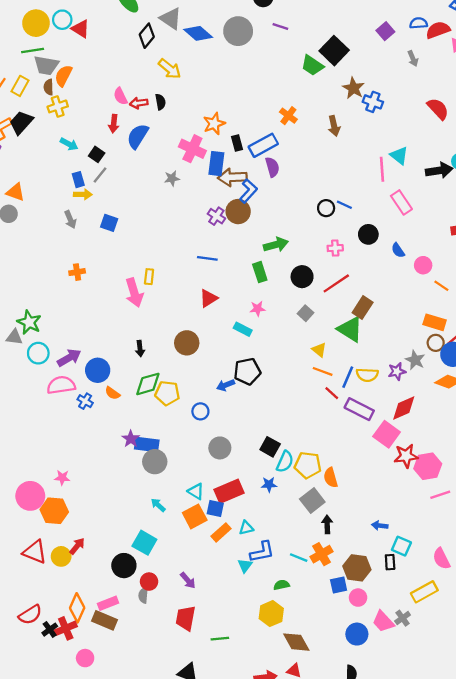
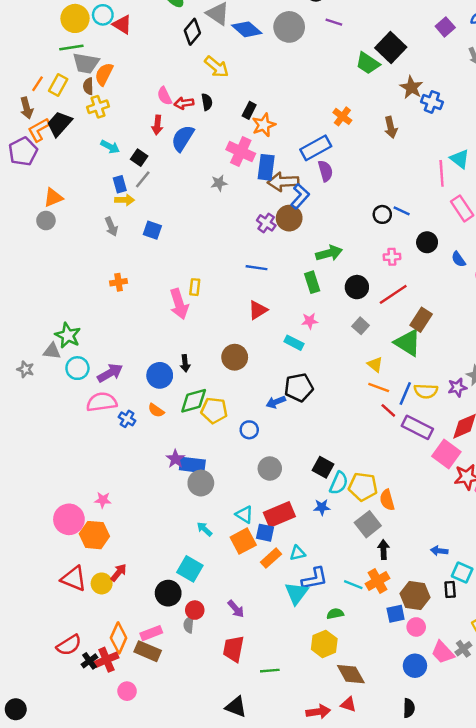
black rectangle: (237, 143) -> (249, 110), moved, turned 42
orange triangle: (15, 192) -> (53, 198), turned -42
blue circle: (98, 370) -> (160, 375), moved
cyan triangle: (245, 566) -> (296, 593), size x1.5

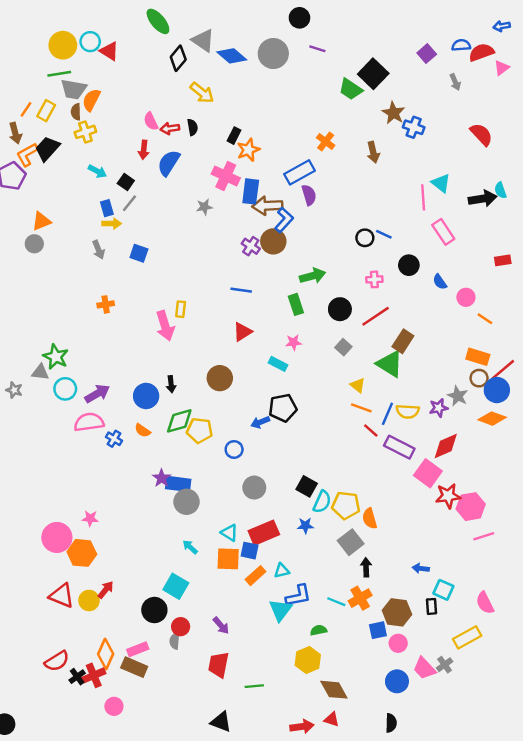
orange square: (243, 541) -> (228, 559), turned 30

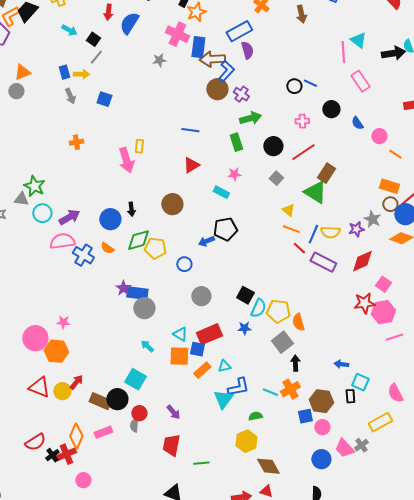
blue rectangle: (107, 208) -> (64, 72), moved
purple cross: (251, 246) -> (241, 94), moved
blue cross: (114, 439) -> (83, 255), size x1.5
pink square: (428, 473) -> (383, 284), moved, size x0.7
brown rectangle: (134, 667) -> (100, 401), moved

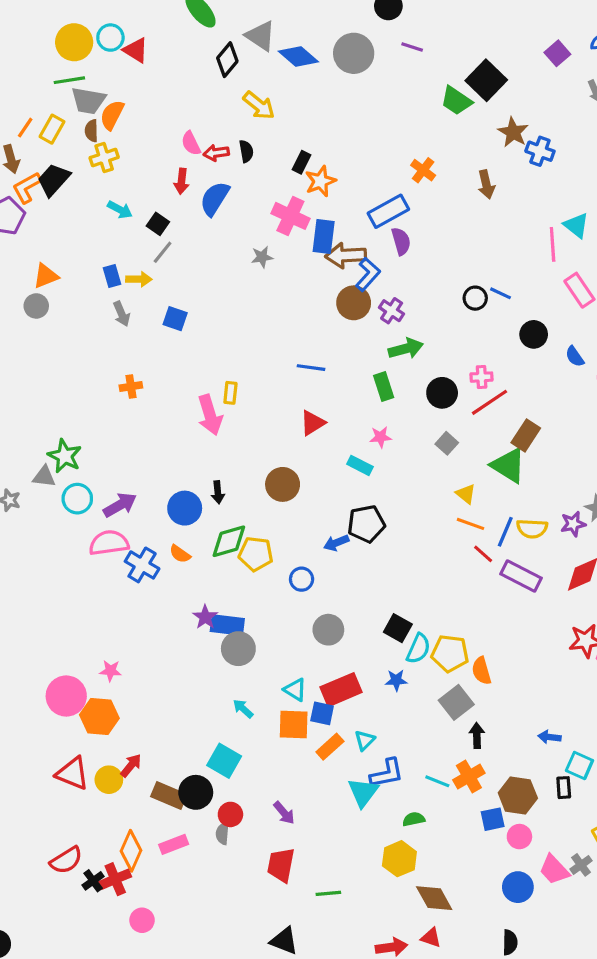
pink cross: (302, 121) -> (482, 377), moved
cyan triangle: (224, 366) -> (365, 740), turned -32

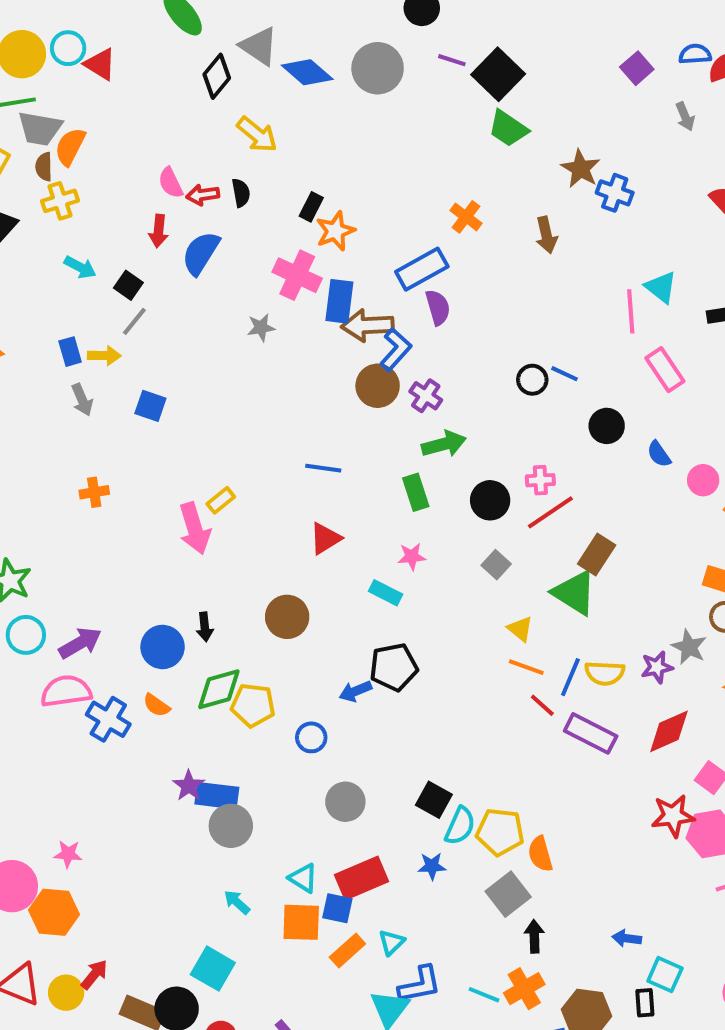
black square: (486, 80) -> (498, 74), moved
yellow rectangle: (230, 393) -> (221, 500), turned 45

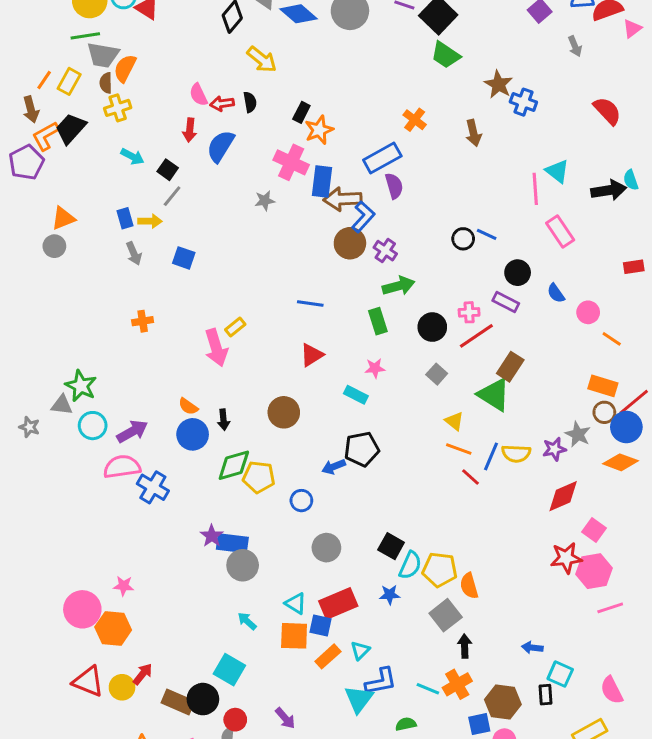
orange semicircle: (156, 705) -> (188, 406), moved
purple rectangle: (591, 733) -> (506, 302), moved, size x0.7

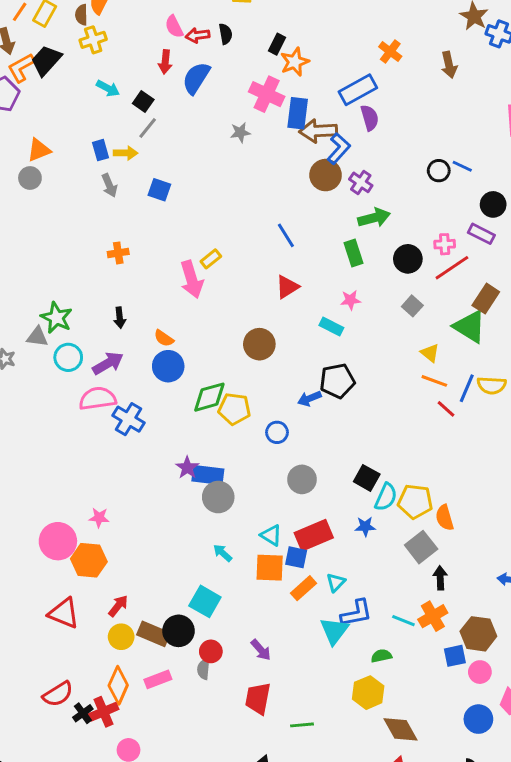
blue line: (310, 304) -> (286, 235), turned 50
black arrow: (223, 420) -> (120, 318), moved
yellow circle: (122, 687) -> (121, 637), moved

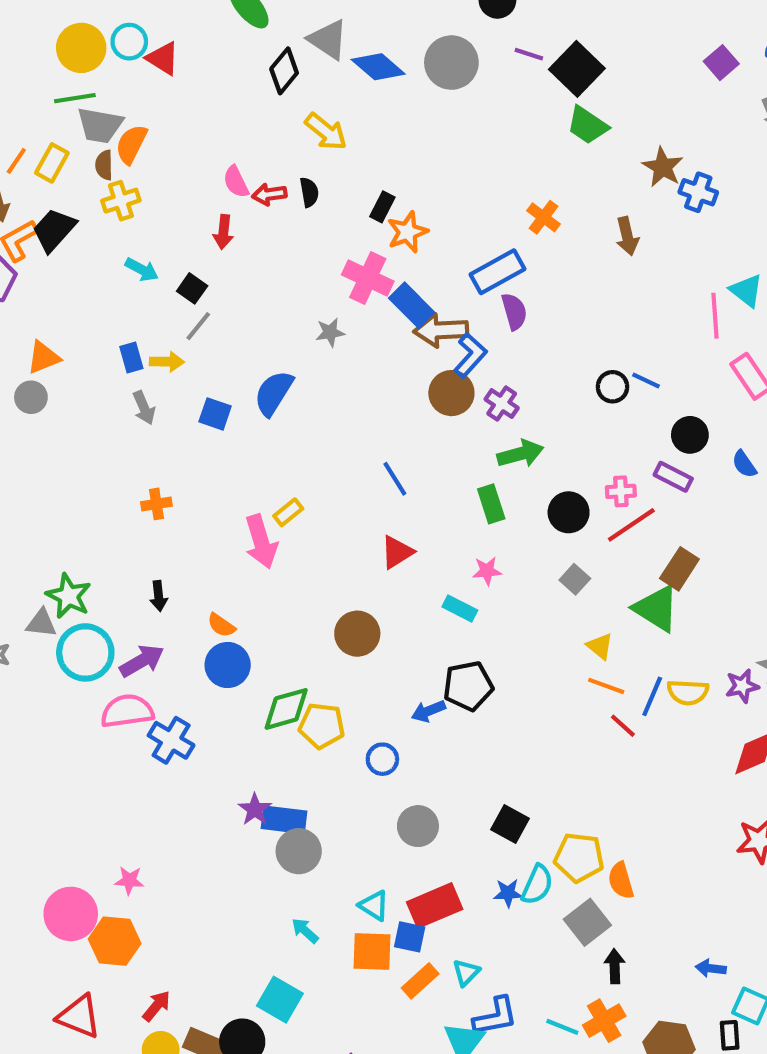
blue semicircle: (196, 78) -> (274, 393), moved
blue rectangle: (298, 113) -> (412, 305), turned -52
cyan circle: (68, 357) -> (85, 652), size x1.4
cyan semicircle: (386, 497) -> (537, 885), moved

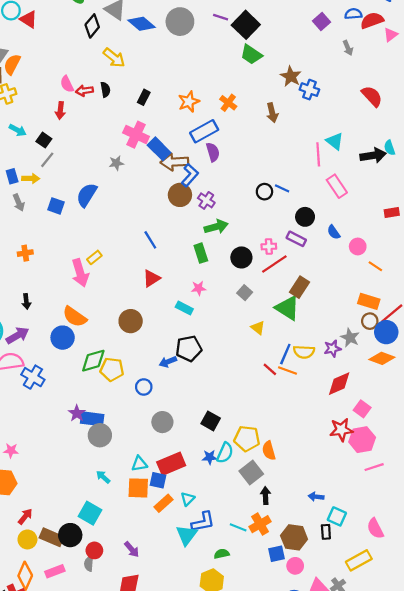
orange star: (407, 232) -> (189, 102), moved
orange semicircle: (221, 625) -> (75, 317), moved, size x1.6
orange line: (606, 686) -> (287, 370), moved
cyan triangle: (374, 906) -> (139, 464), turned -42

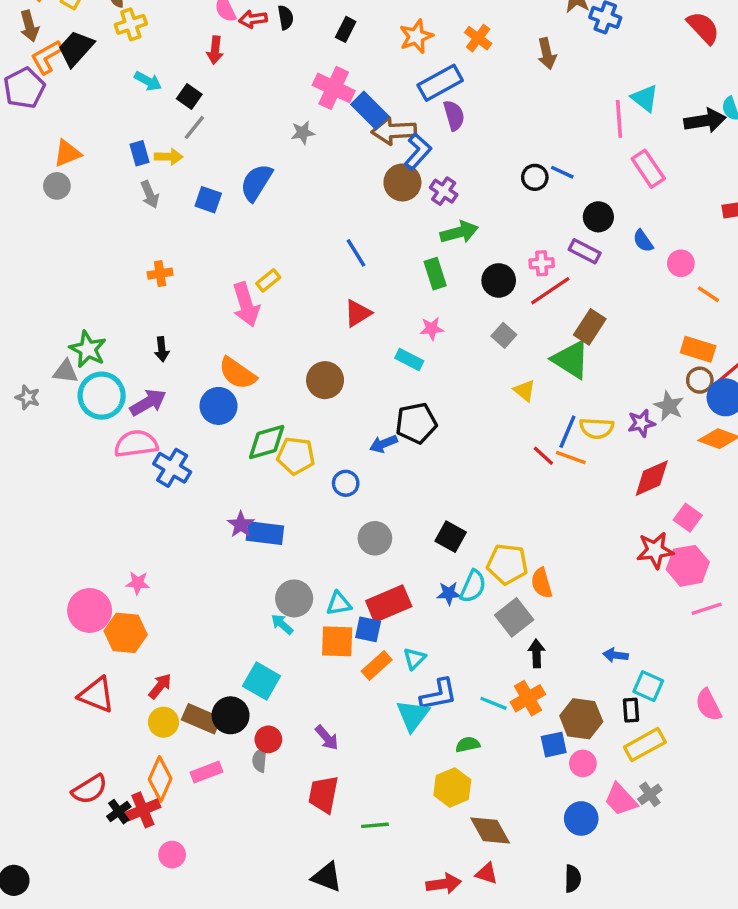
gray circle: (100, 435) -> (294, 598), moved
yellow rectangle: (359, 560) -> (645, 745), moved

